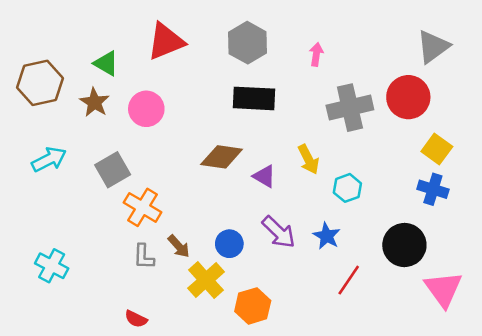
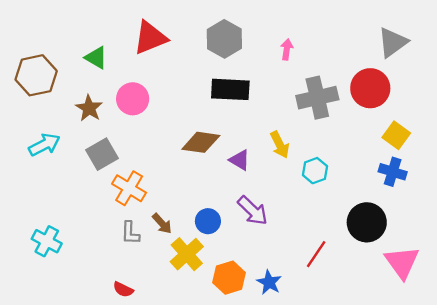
brown star: (94, 102) -> (89, 108), moved
blue star: (327, 236) -> (269, 282), moved

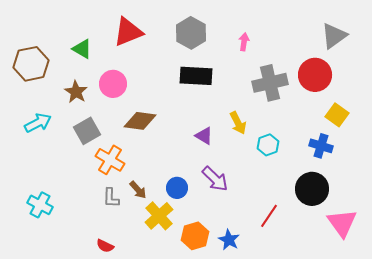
brown diamond: (201, 142) -> (140, 121), moved
blue cross: (393, 172) -> (321, 146), moved

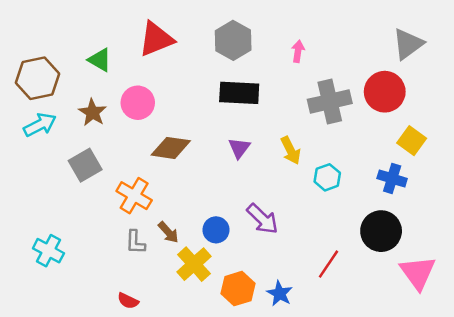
cyan arrow: (38, 123) -> (40, 125), moved
gray square: (87, 131) -> (85, 165), moved
purple triangle: (204, 136) -> (239, 148), moved, turned 36

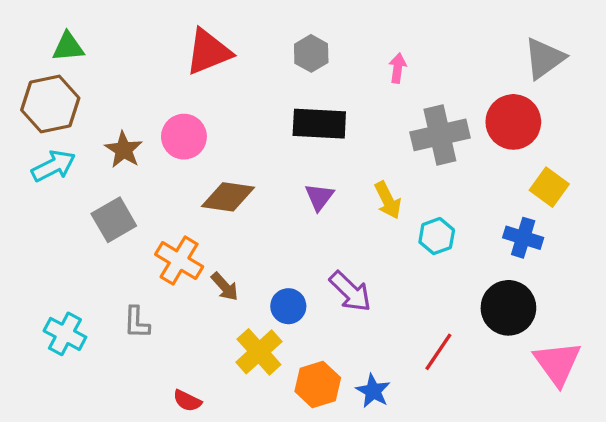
gray hexagon: (233, 40) -> (311, 53), size x0.7
green triangle: (100, 60) -> (68, 47), moved, turned -35
brown arrow: (168, 232) -> (225, 287), moved
gray L-shape: (135, 242) -> (137, 322), moved
red semicircle: (128, 301) -> (187, 401), moved

